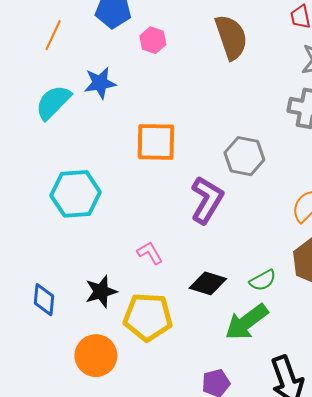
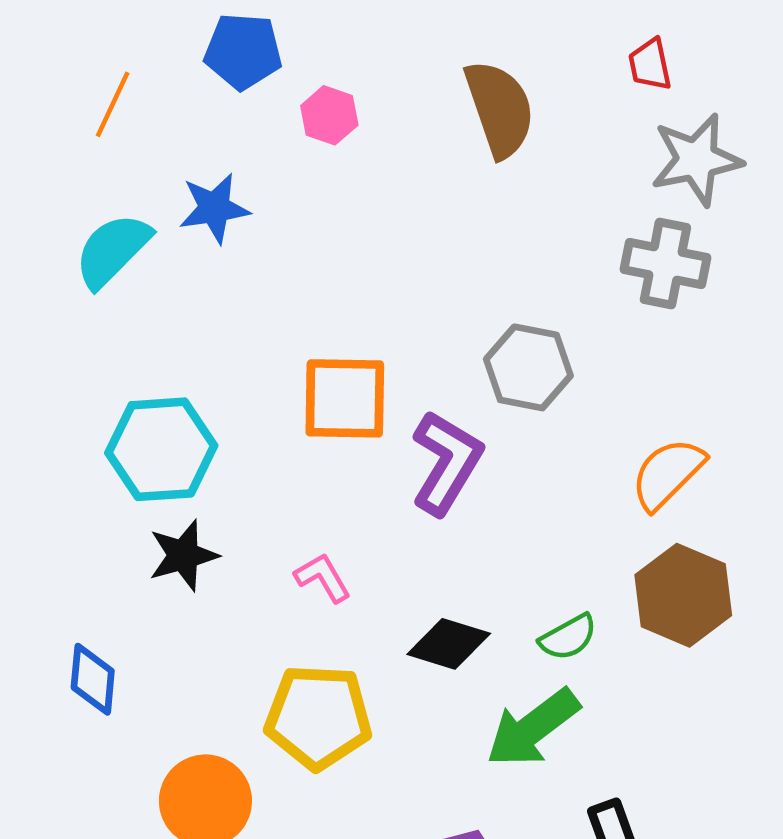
orange square: (156, 142) -> (345, 398), moved
black star: (101, 292) -> (183, 555), moved

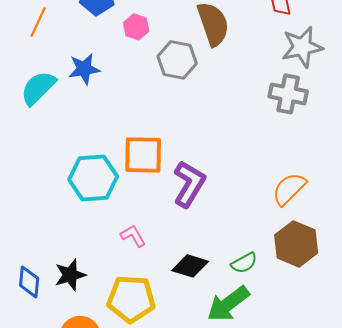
gray hexagon: (528, 367) -> (177, 60), moved
cyan hexagon: (161, 449) -> (93, 178), moved
black star: (183, 555) -> (70, 275), moved

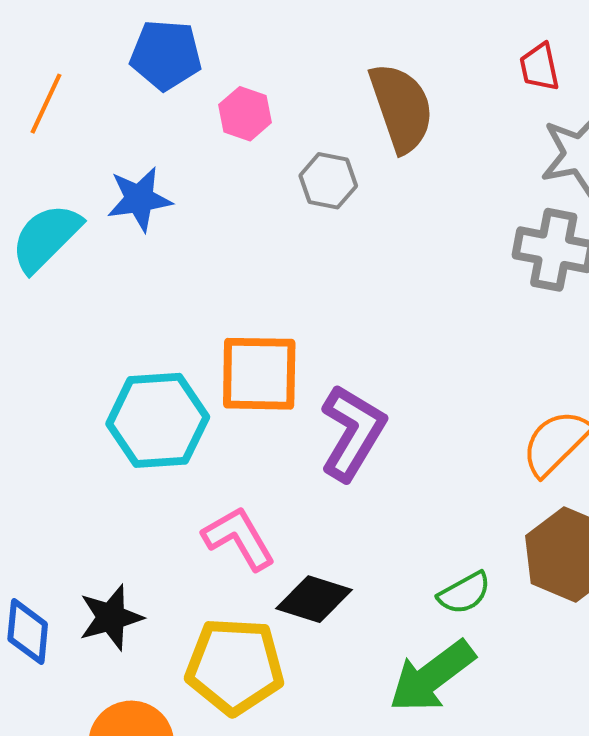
gray hexagon: (177, 60) -> (328, 181), size x0.7
pink L-shape: (133, 236) -> (239, 538), size x1.4
black diamond: (190, 266) -> (314, 599), moved

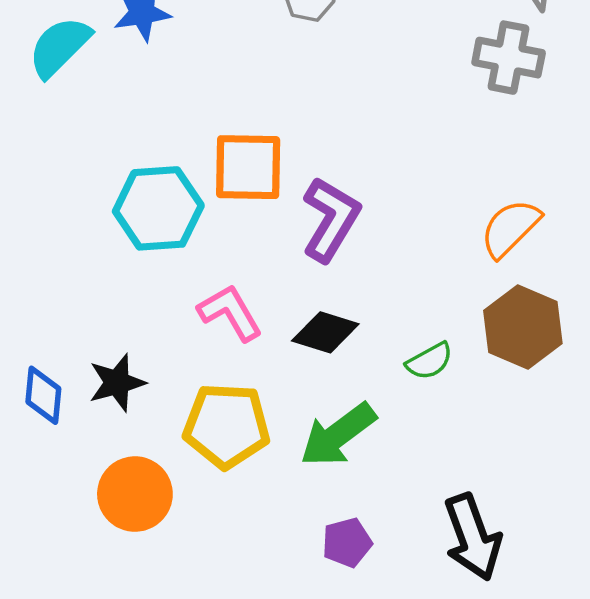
black diamond: (314, 599) -> (325, 332), moved
green arrow: (432, 676) -> (338, 435), moved

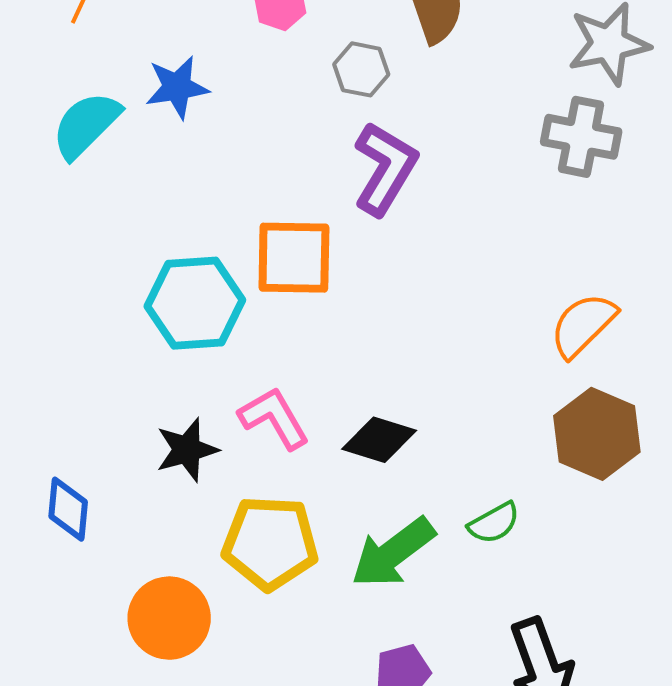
purple L-shape: (331, 219) -> (385, 168), moved
green semicircle: (429, 361) -> (494, 523), moved
black star: (117, 383) -> (187, 450), moved

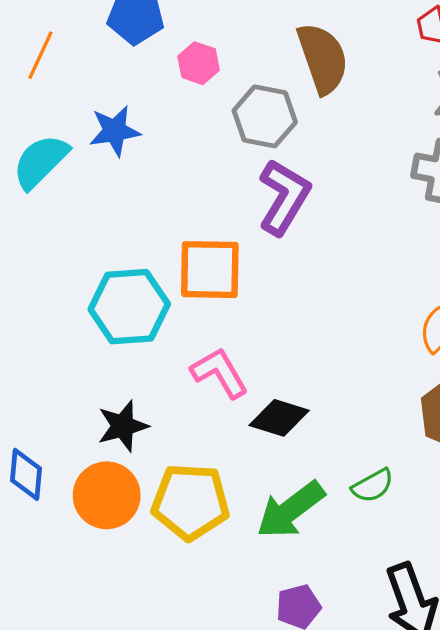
gray hexagon: (361, 69) -> (265, 116), size x1.4
pink L-shape: (274, 418) -> (220, 373), moved
orange circle: (169, 618) -> (107, 495), moved

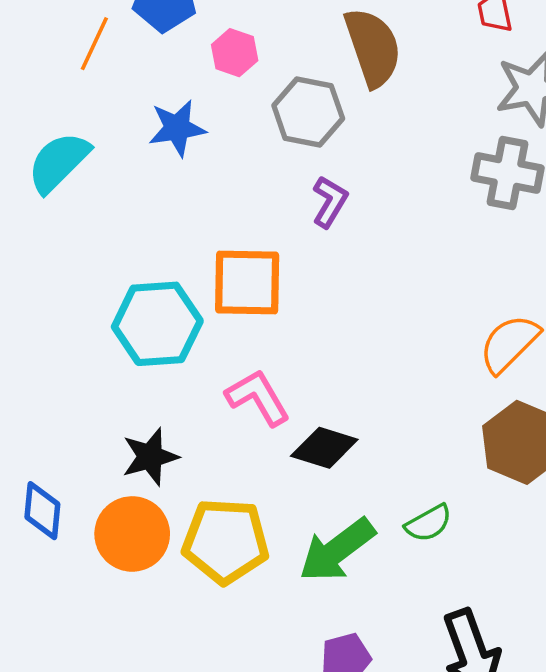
orange line: (41, 55) -> (94, 44), moved
blue star: (115, 131) -> (177, 128), moved
purple L-shape: (284, 197) -> (330, 202), size x0.6

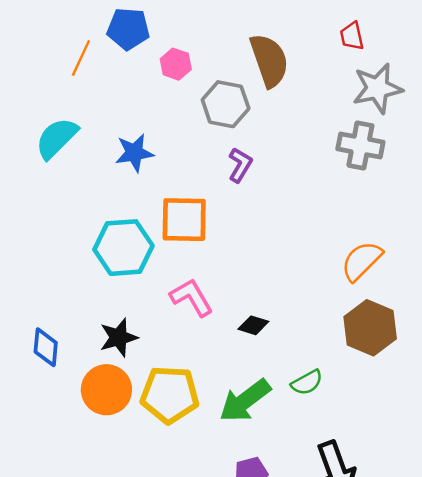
blue star: (177, 128) -> (134, 153), moved
black diamond: (324, 448) -> (253, 325), moved, size x0.7
blue diamond: (42, 511) -> (46, 347), moved

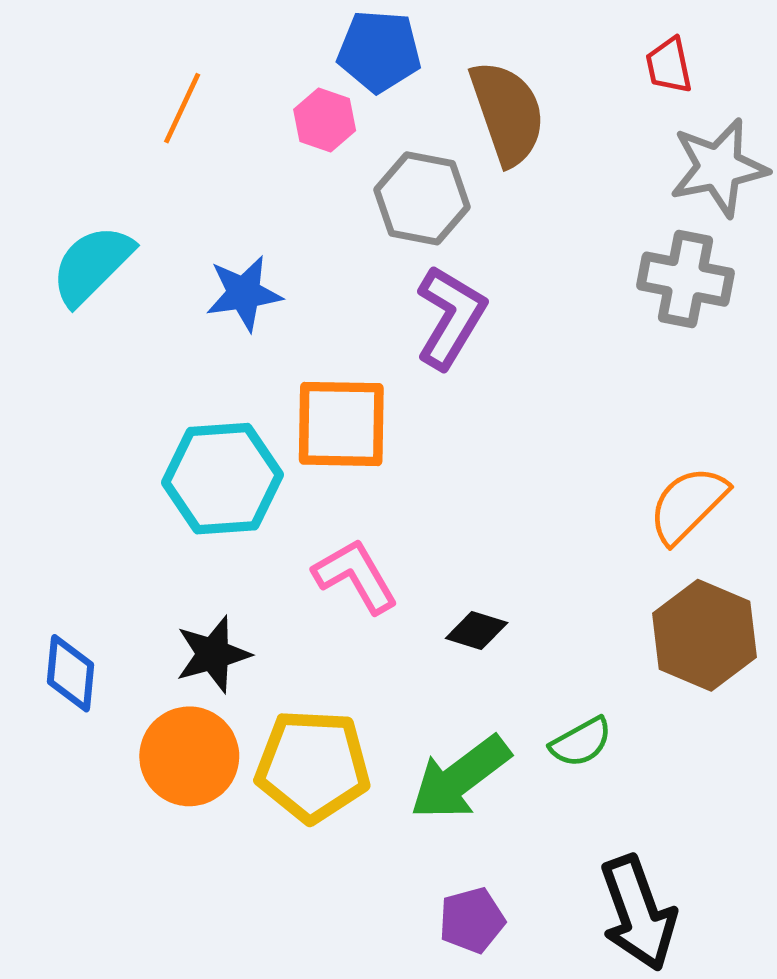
blue pentagon: (128, 29) -> (379, 51), moved
orange line: (81, 58) -> (182, 108), moved
purple L-shape: (240, 165) -> (450, 317), size x1.5

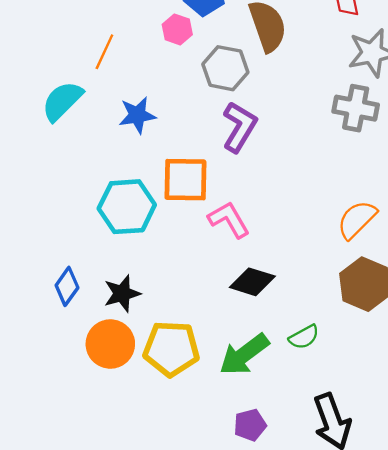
orange line: (182, 108) -> (104, 52), moved
pink L-shape: (355, 576) -> (229, 220), moved
black diamond: (477, 631) -> (252, 282), size x1.5
blue diamond: (71, 673) -> (67, 286), moved, turned 30

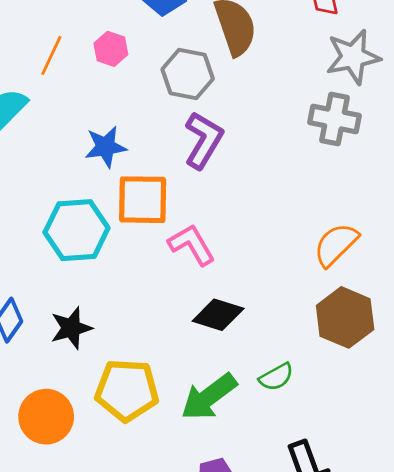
pink hexagon: (177, 29) -> (111, 49), moved
blue star: (137, 115) -> (106, 147), moved
orange circle: (110, 344) -> (46, 417), moved

